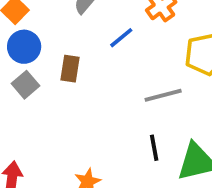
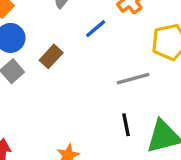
brown rectangle: (70, 69) -> (51, 56), turned 35

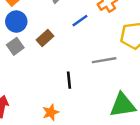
black line: (126, 125) -> (69, 80), moved

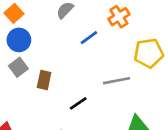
brown rectangle: (45, 38) -> (44, 80), moved, turned -35
black line: (69, 80) -> (78, 103), turned 63

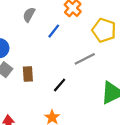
yellow pentagon: (149, 53) -> (104, 30), turned -30

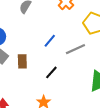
blue line: (54, 31) -> (50, 41), moved

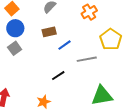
brown rectangle: (22, 61) -> (49, 32), moved, turned 64

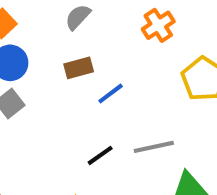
gray line: (87, 59) -> (154, 147), moved

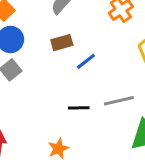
black line: (100, 155) -> (79, 108), turned 35

